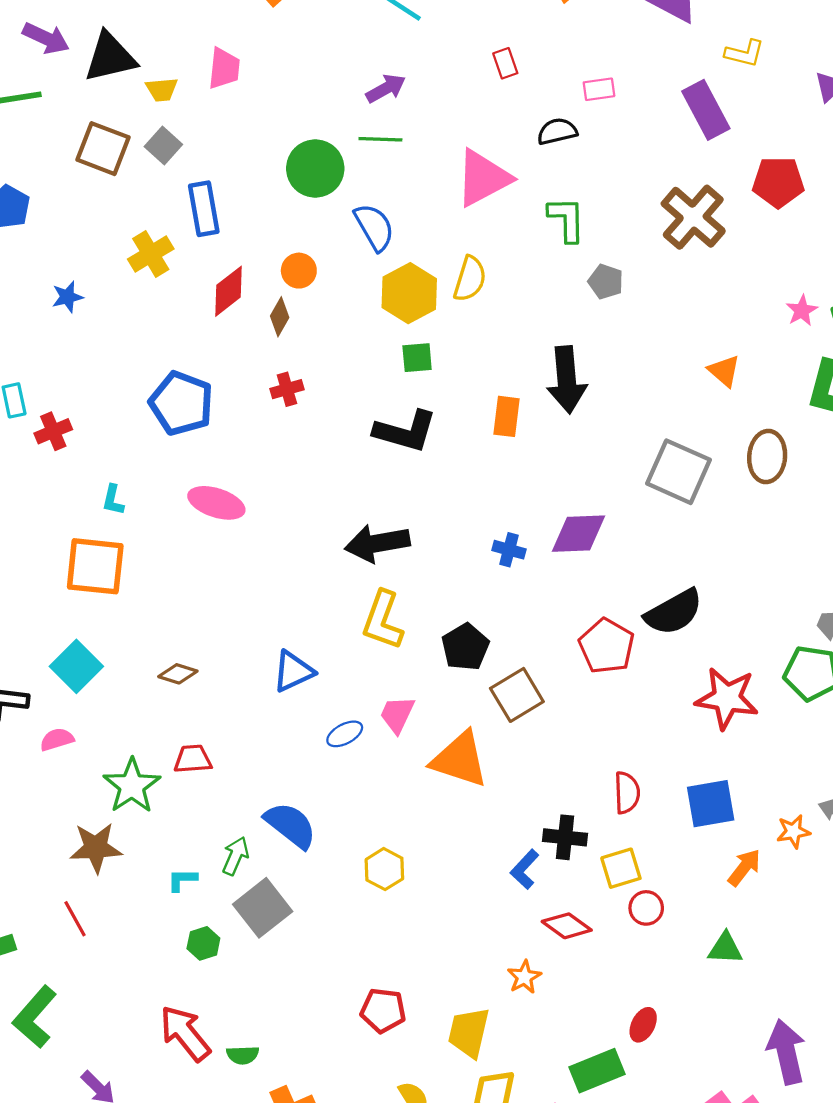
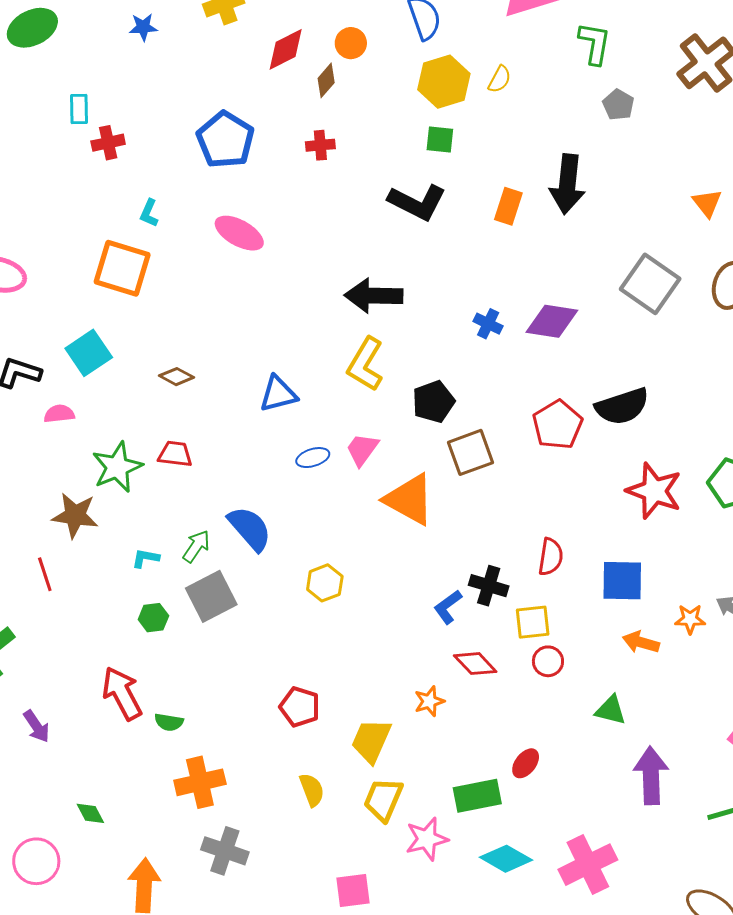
yellow semicircle: (470, 279) -> (500, 79), size x0.7
orange arrow: (744, 867) -> (641, 642), turned -123
purple arrow: (786, 1052) -> (651, 775), moved

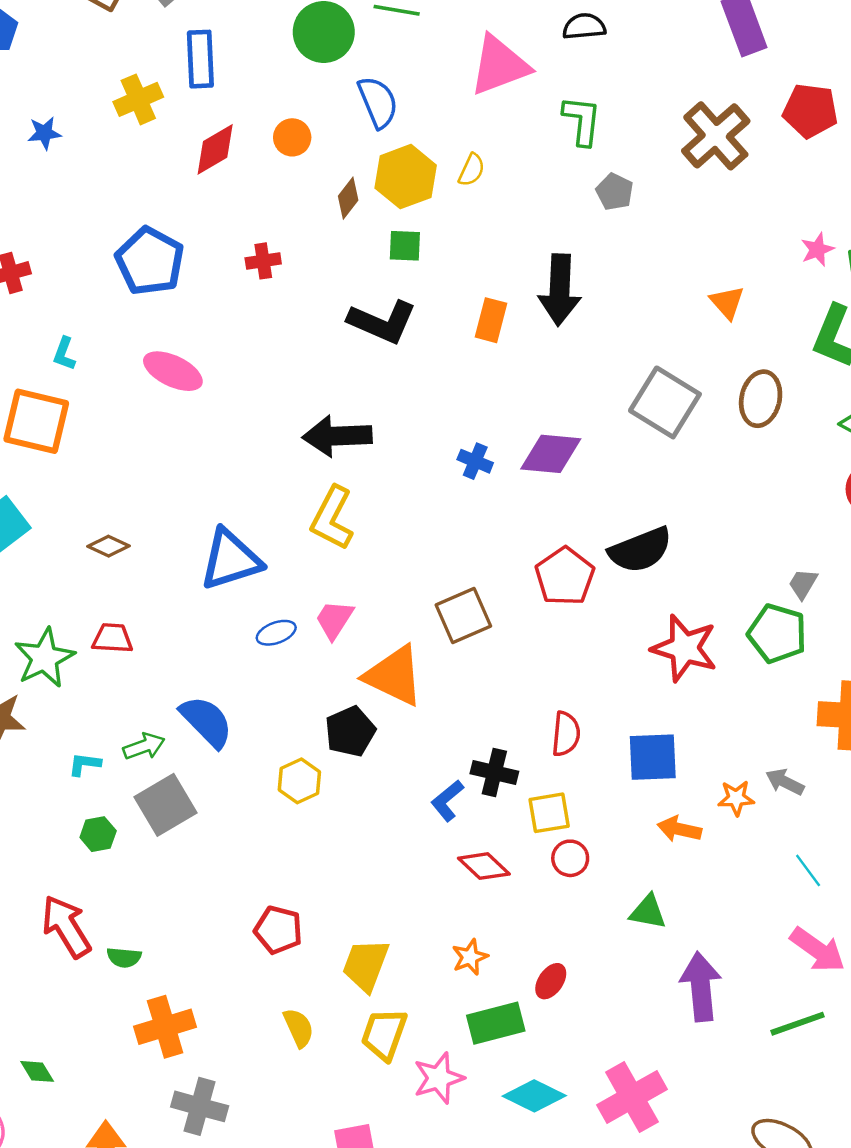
brown diamond: (326, 80) -> (348, 198), moved
blue triangle: (278, 394) -> (231, 560), size x1.4
black pentagon: (433, 402) -> (350, 731), moved
green arrow: (196, 546) -> (144, 746), turned 40
orange star: (429, 701) -> (470, 957), moved

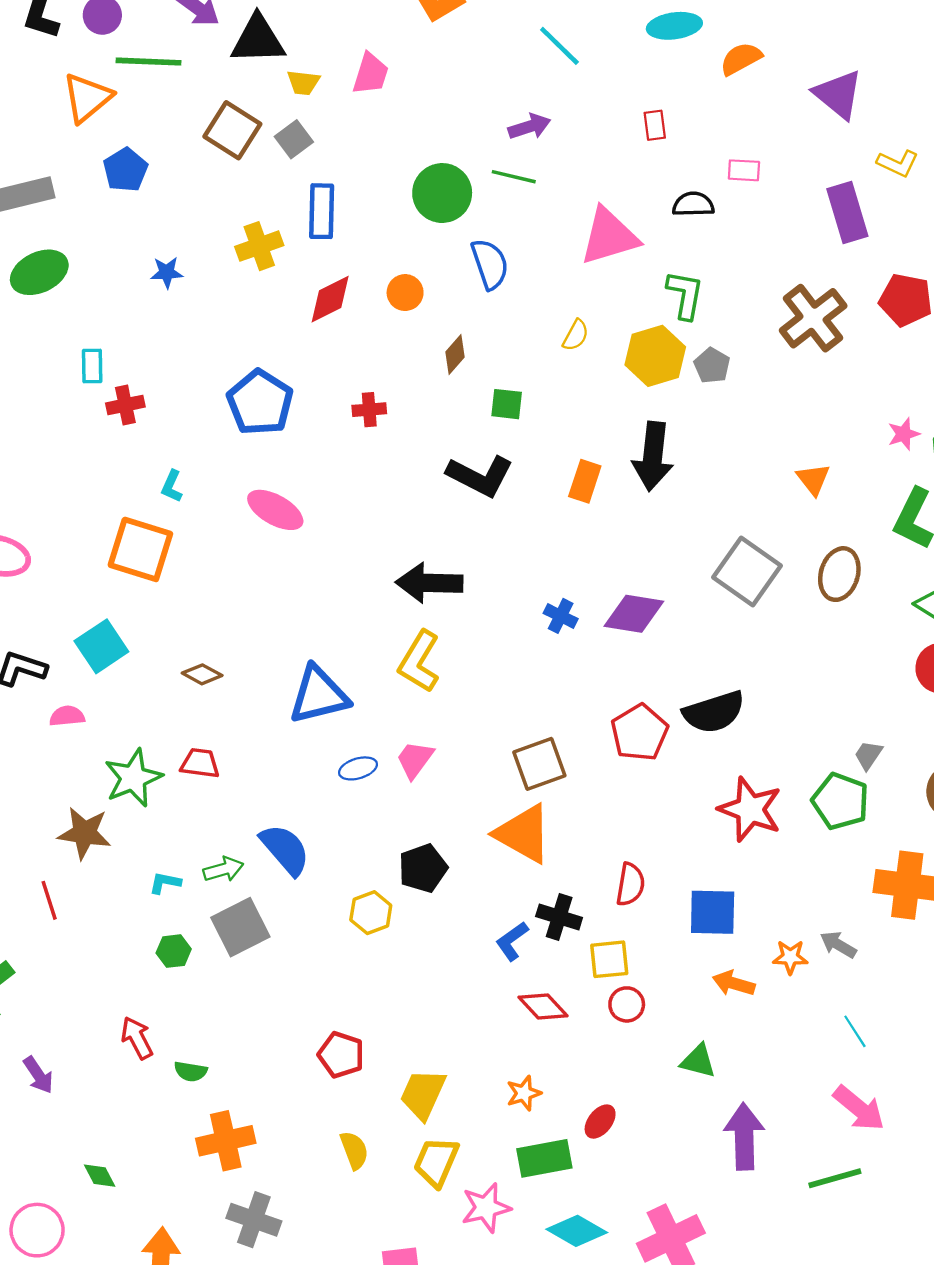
yellow hexagon: (406, 177) -> (655, 356), moved
orange triangle: (394, 676) -> (523, 834), moved
red arrow: (66, 926) -> (137, 1038), size x0.7

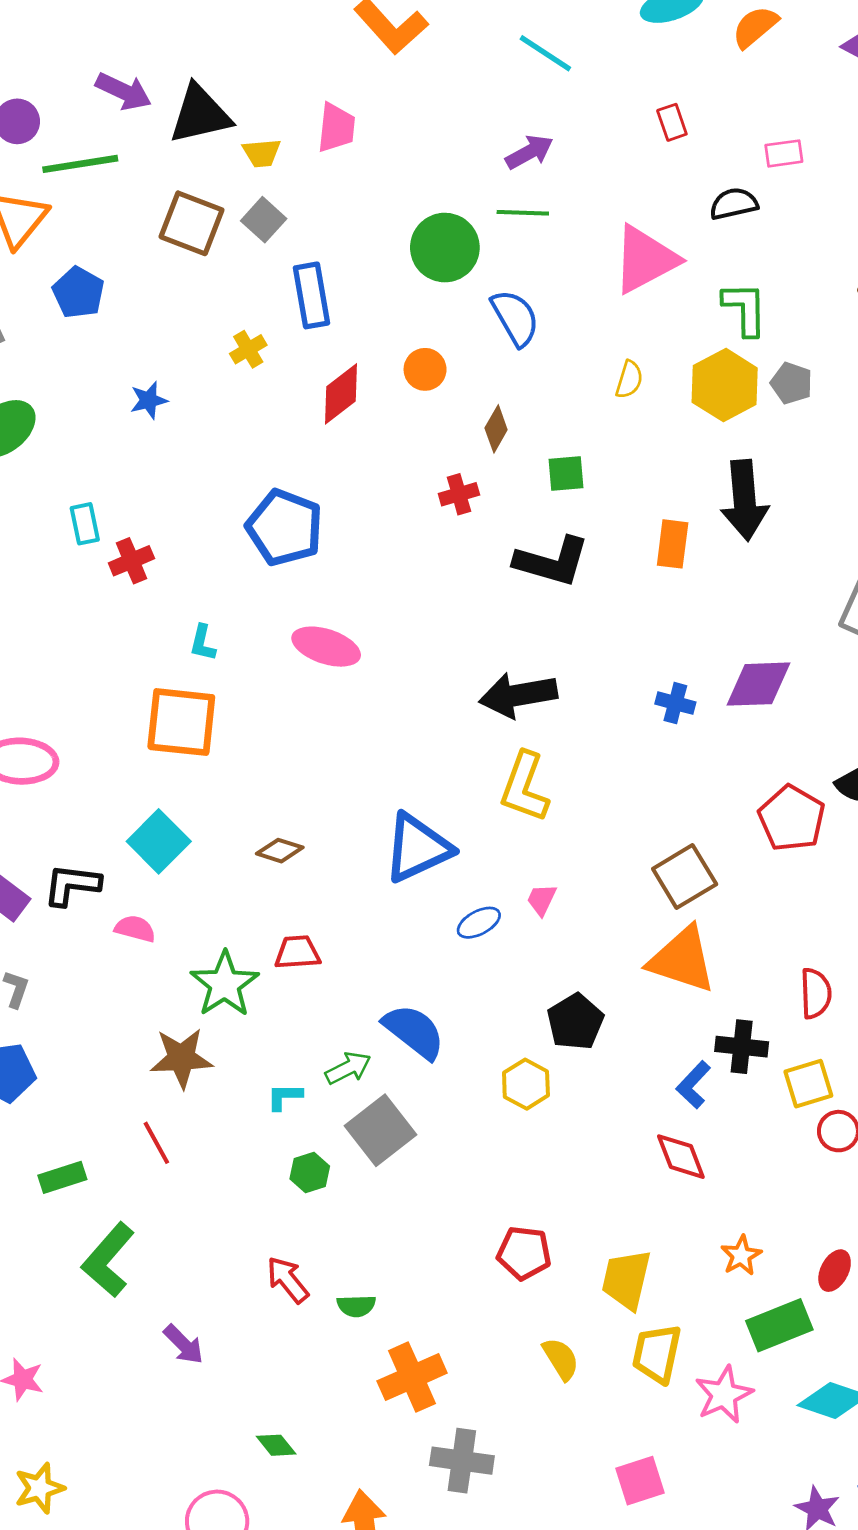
yellow cross: (259, 246) -> (248, 349), size x0.7
red cross: (369, 410) -> (459, 494), moved
pink semicircle: (67, 716) -> (135, 929), turned 32
pink trapezoid: (415, 759) -> (542, 900), size x0.7
red diamond: (543, 1006) -> (681, 1157), moved, turned 33

